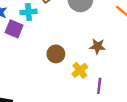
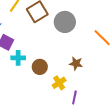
cyan cross: (28, 12) -> (18, 58), moved

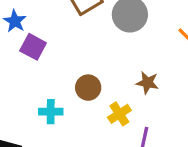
cyan cross: (18, 58) -> (51, 112), moved

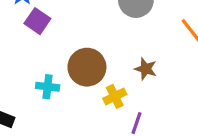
brown circle: (88, 88) -> (87, 67), size x1.5

